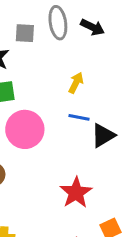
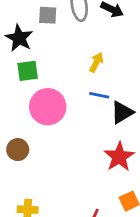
red star: (76, 193) -> (119, 157), moved

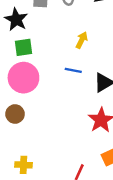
blue line: (99, 95) -> (73, 70), moved
pink circle: (48, 107) -> (23, 78), moved

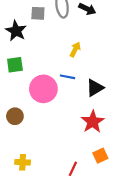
green square: (23, 47) -> (15, 65), moved
pink circle: (23, 78) -> (43, 89), moved

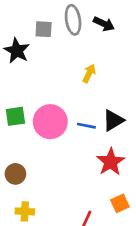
green square: (15, 65) -> (15, 116), moved
blue line: (67, 77) -> (86, 126), moved
brown circle: (15, 116) -> (15, 174), moved

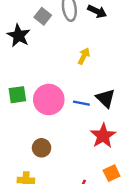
gray square: (44, 29) -> (43, 16), turned 35
black triangle: (113, 120) -> (106, 98), turned -45
brown circle: (15, 174) -> (42, 148), moved

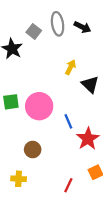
black triangle: (106, 98) -> (90, 85), moved
blue line: (81, 103) -> (68, 121), moved, turned 56

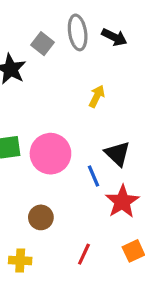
black triangle: (90, 85) -> (117, 154), moved
red line: (68, 185) -> (84, 254), moved

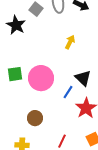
blue line: (94, 176) -> (68, 92), turned 56

